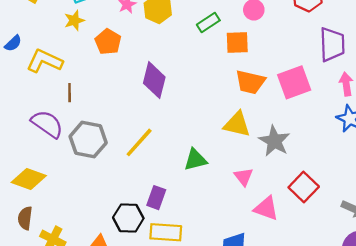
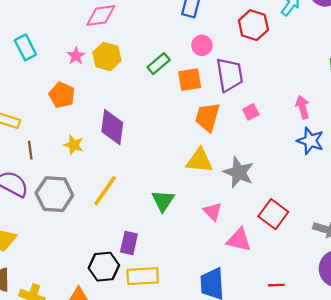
yellow star: (74, 20) -> (74, 145), moved, turned -30
purple trapezoid: (332, 44) -> (230, 75), moved
orange trapezoid: (250, 82) -> (207, 117), turned 100
pink square: (294, 82) -> (251, 112), size x0.5
green triangle: (195, 160) -> (163, 201), turned -35

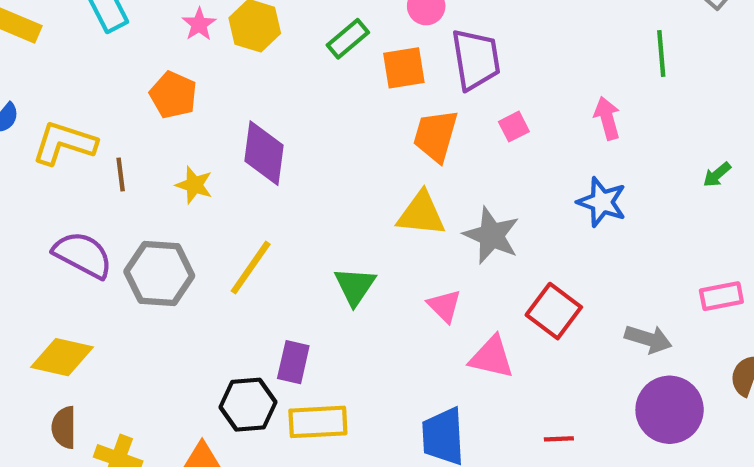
blue star: (310, 141) -> (602, 202), moved
brown line: (30, 150) -> (121, 174), moved

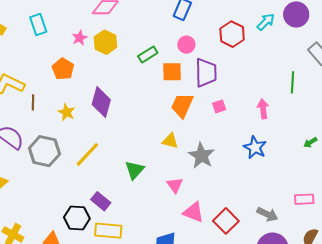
yellow triangle: (421, 214) -> (170, 141), size x0.7
red square: (554, 311) -> (226, 221), moved
purple rectangle: (293, 362) -> (101, 201), turned -72

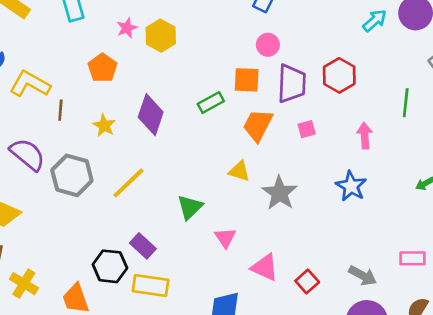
red hexagon: (232, 34) -> (339, 75), moved
green rectangle: (148, 55) -> (211, 103), moved
pink triangle: (175, 185) -> (225, 238), moved
red square: (226, 221) -> (307, 281), size x0.7

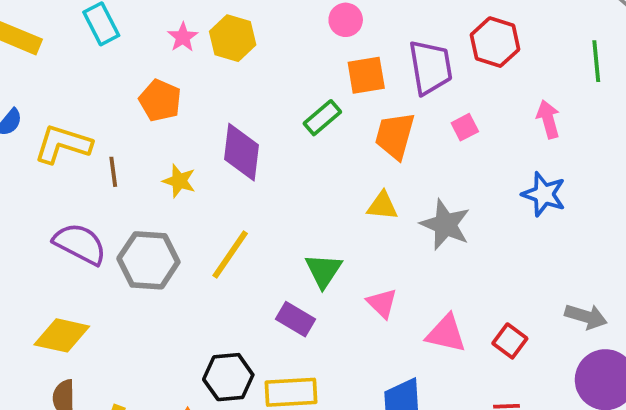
pink circle: (268, 45) -> (346, 20), moved
purple rectangle: (143, 246) -> (296, 319), moved

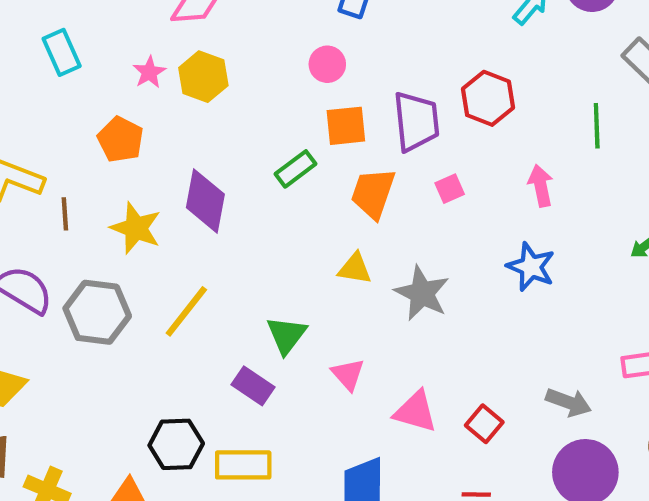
yellow star: (179, 181) -> (136, 228), size x1.4

